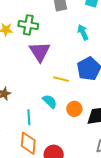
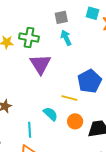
cyan arrow: (83, 32) -> (66, 38), moved
yellow line: (61, 79) -> (69, 98), moved

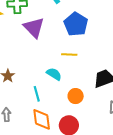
blue pentagon: (89, 81) -> (76, 24), moved
orange circle: (75, 121) -> (76, 96), moved

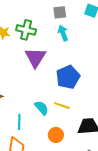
blue pentagon: (76, 24) -> (68, 77), moved
yellow line: (69, 54) -> (62, 106), moved

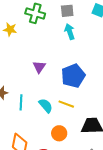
green cross: (26, 30) -> (35, 13), moved
purple triangle: (35, 57) -> (39, 67), moved, size x0.6
cyan line: (19, 122) -> (21, 102), moved

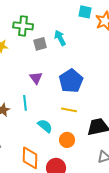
gray square: (67, 11) -> (40, 44), moved
cyan line: (21, 102) -> (25, 103), moved
cyan semicircle: (46, 106) -> (45, 126), moved

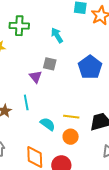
gray square: (40, 44) -> (50, 64), moved, turned 32
blue pentagon: (71, 81) -> (90, 67), moved
yellow line: (69, 110) -> (71, 117), moved

